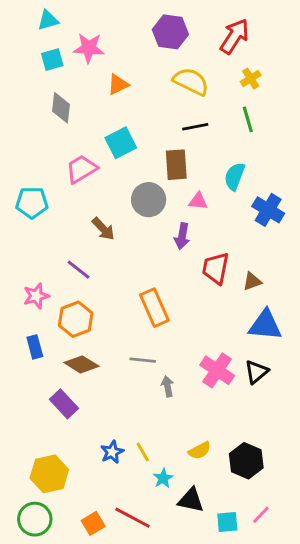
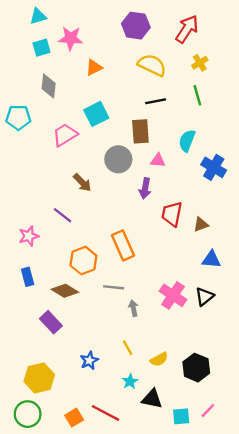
cyan pentagon: (32, 203) -> (18, 117), moved
orange hexagon: (76, 319) -> (83, 261), moved
blue triangle: (265, 325) -> (211, 259), size x0.7
yellow line: (143, 452) -> (128, 348), moved

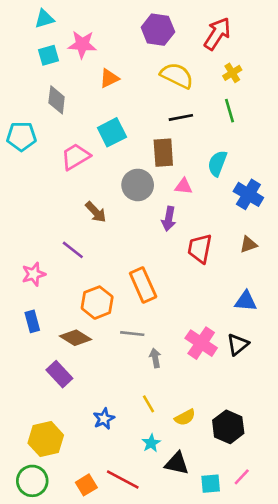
brown triangle: (201, 224) -> (248, 244), moved

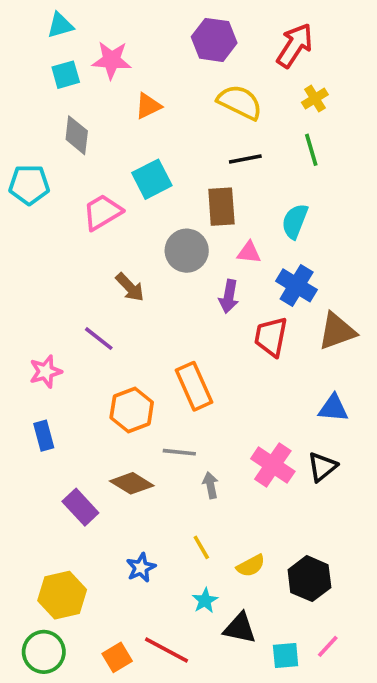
blue cross: (248, 194) -> (297, 285), moved
brown triangle: (248, 244) -> (337, 331), size x1.6
brown diamond: (75, 338) -> (132, 483), moved

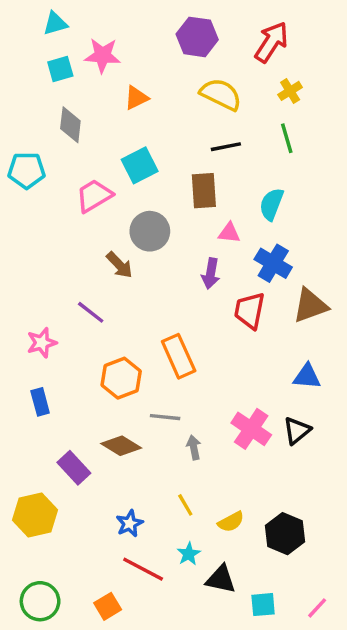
gray circle: (187, 251) -> (150, 231), moved
yellow hexagon: (62, 595) -> (35, 515), moved
pink line: (328, 646) -> (317, 608), moved
red line: (167, 650) -> (143, 569), moved

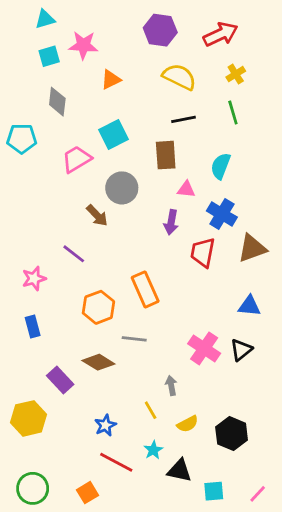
red arrow: (271, 42) -> (221, 34), turned 32
gray arrow: (194, 447) -> (171, 386), moved

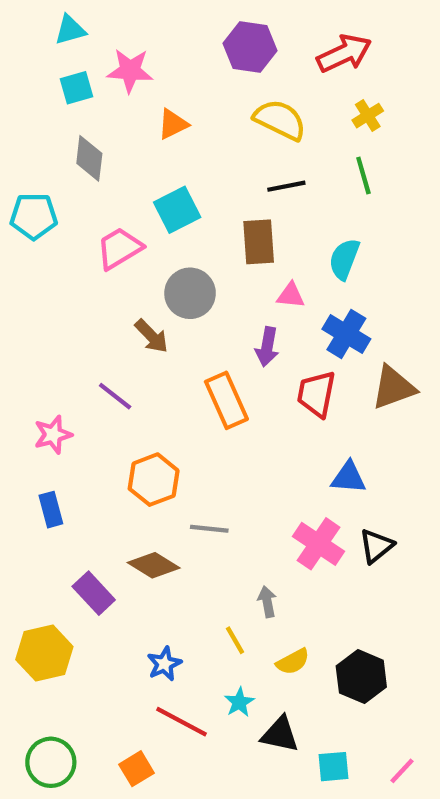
orange rectangle: (145, 289) -> (226, 400), moved
blue triangle: (249, 306) -> (348, 477), moved

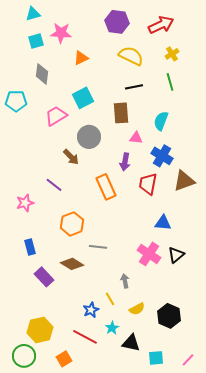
blue rectangle: (51, 510) -> (30, 247), moved
yellow hexagon: (44, 653) -> (40, 330), moved
blue star: (164, 664) -> (91, 310), moved

